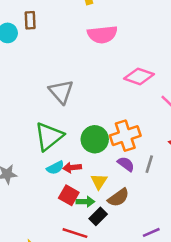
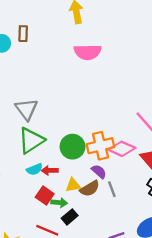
pink diamond: (139, 76) -> (122, 149), moved
gray triangle: (61, 92) -> (26, 109), moved
gray line: (149, 164) -> (112, 189), moved, turned -42
yellow triangle: (99, 181) -> (73, 185), turned 42
brown semicircle: (118, 198) -> (90, 189), moved

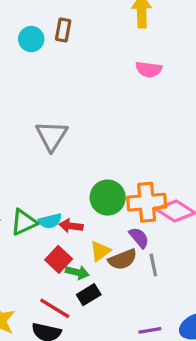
pink semicircle: (88, 52) -> (149, 69), size x0.7
green triangle: (31, 140) -> (24, 222), moved, size x0.7
yellow triangle: (73, 185) -> (100, 251), turned -35

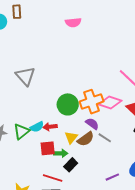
red square: (59, 259) -> (48, 148), turned -35
gray line: (153, 265) -> (105, 138), turned -32

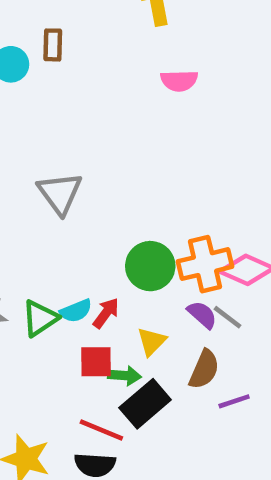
red arrow: (50, 127) -> (106, 313), turned 128
gray line: (105, 138) -> (227, 317), moved
brown semicircle: (86, 139) -> (204, 369), moved, turned -36
black rectangle: (71, 165) -> (145, 404), size x1.5
purple line: (112, 177) -> (234, 401), moved

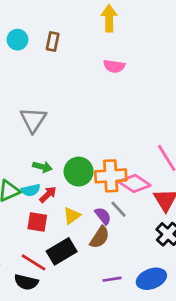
brown rectangle: (53, 45) -> (53, 41), moved
purple semicircle: (202, 315) -> (103, 216), moved
green arrow: (125, 376) -> (42, 167), moved
purple line: (234, 401) -> (112, 279), moved

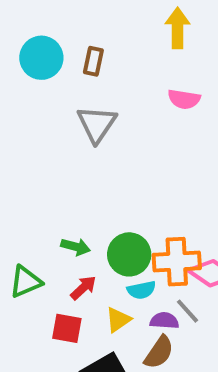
cyan circle: (17, 40) -> (41, 58), size x1.4
gray triangle: (33, 120) -> (97, 124), moved
cyan semicircle: (31, 190) -> (141, 290), moved
purple semicircle: (103, 216) -> (164, 321), turned -48

